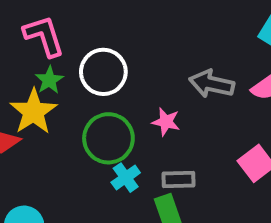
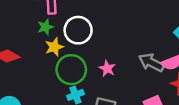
gray arrow: (212, 84) -> (151, 62), moved
yellow star: (34, 112) -> (54, 47), moved, size x0.7

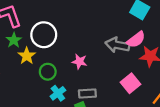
green circle: (71, 70) -> (48, 72), size x0.6

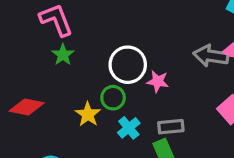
white circle: (44, 35) -> (128, 65), moved
yellow star: (27, 56) -> (88, 114), moved

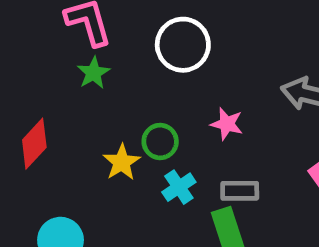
white circle: (128, 65) -> (183, 45), moved
red diamond: (27, 107) -> (34, 144), turned -64

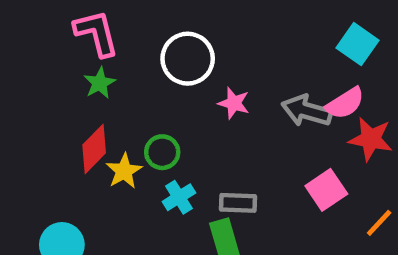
pink star: (227, 124) -> (234, 103), moved
red diamond: (34, 144) -> (94, 149), moved

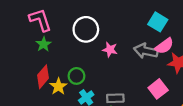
cyan square: (358, 44) -> (158, 22), moved

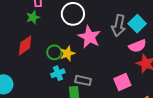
pink star: (110, 50) -> (89, 37), size x1.6
gray arrow: (146, 51) -> (119, 26), moved, turned -105
yellow star: (58, 86) -> (67, 53), moved

